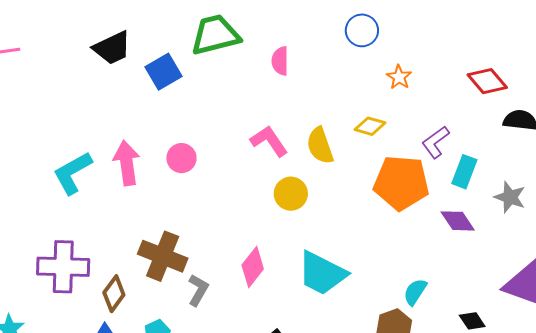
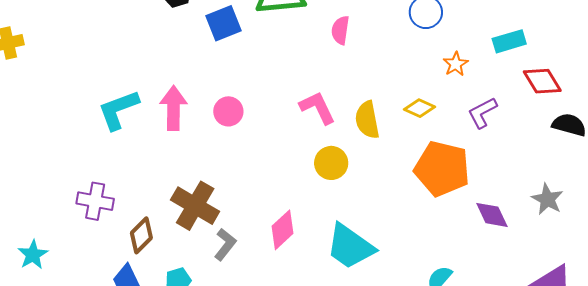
purple L-shape: (435, 142) -> (482, 113), moved
cyan rectangle: (464, 172) -> (509, 41), moved, turned 44
purple cross: (63, 267) -> (95, 201), size x0.7

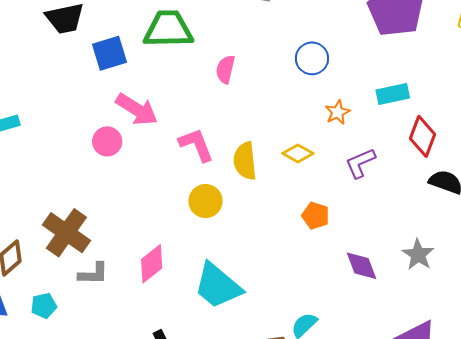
red diamond: (542, 81) -> (422, 136), turned 48
pink arrow: (173, 108) -> (137, 109), moved, turned 117
orange pentagon: (442, 169) -> (316, 216), size x0.5
gray L-shape: (225, 244) -> (93, 274), turned 48

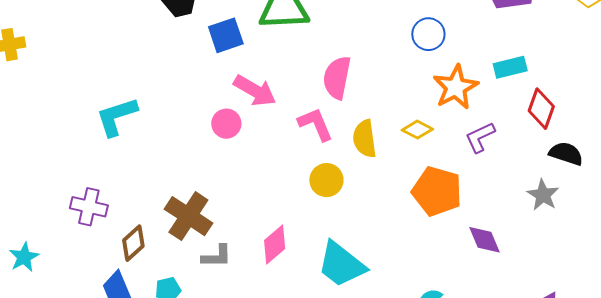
pink semicircle: (225, 69) -> (337, 78), moved, size x1.5
orange star: (337, 112) -> (456, 87), size x1.8
orange pentagon: (316, 216) -> (437, 191), size x1.8
gray star: (418, 255) -> (543, 195), moved

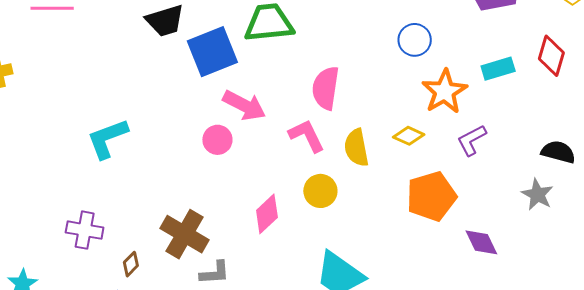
blue square: (226, 35) -> (212, 52), size x1.4
red diamond: (541, 109) -> (551, 56), moved
orange pentagon: (437, 191) -> (431, 196), turned -30
brown diamond: (133, 243) -> (131, 264), size x0.7
pink diamond: (275, 244) -> (267, 214), moved

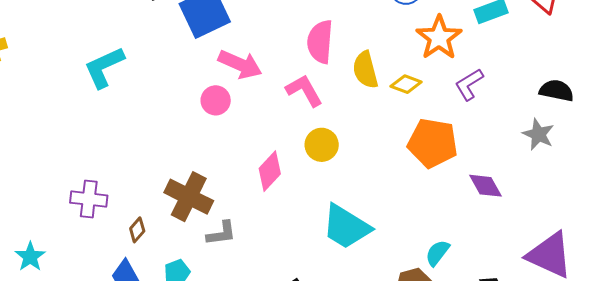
cyan L-shape: (107, 138) -> (104, 67), moved
yellow semicircle: (356, 148) -> (365, 70), moved
orange pentagon: (431, 196) -> (433, 143), turned 30

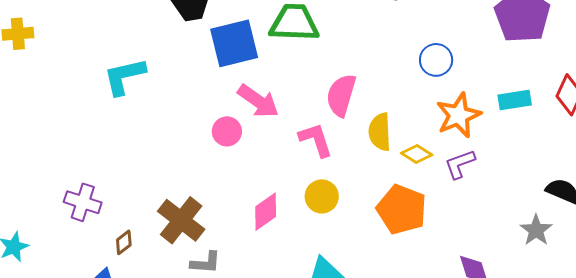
purple L-shape: (469, 84) -> (460, 164), moved
orange pentagon: (433, 143) -> (402, 209), moved

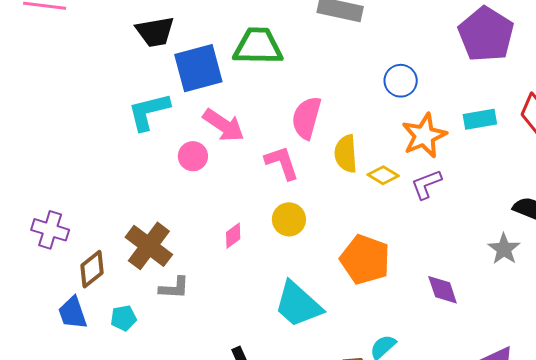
cyan L-shape: (124, 76) -> (149, 112), moved
orange pentagon: (402, 209) -> (365, 260), moved
pink diamond: (266, 212) -> (233, 236), size x0.7
brown diamond: (124, 242) -> (92, 269), size x1.5

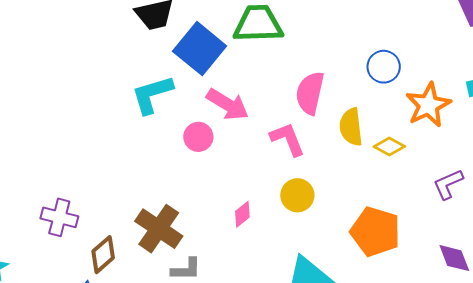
blue square: (198, 68) -> (200, 49), turned -33
blue circle: (401, 81) -> (384, 67), moved
purple L-shape: (426, 184) -> (448, 184), moved

